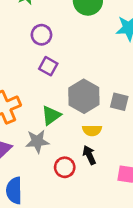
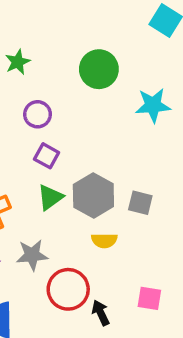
green triangle: (51, 115) -> (50, 197), moved
black arrow: (89, 155) -> (101, 313), moved
red circle: (65, 167) -> (68, 289), size x1.5

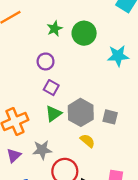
green star: (18, 62) -> (55, 29), moved
yellow semicircle: (104, 241) -> (87, 141), turned -140

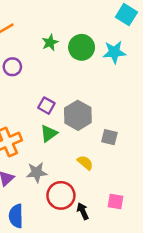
cyan star: (118, 56) -> (114, 52), moved
purple circle: (46, 61) -> (12, 67), moved
gray hexagon: (81, 112) -> (78, 115), moved

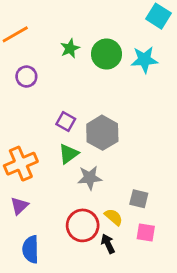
gray square: (109, 137) -> (139, 199), moved
yellow semicircle: (85, 163) -> (114, 217), moved
gray star: (37, 172) -> (90, 178), moved

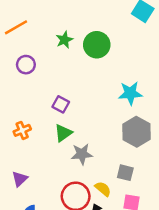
cyan star: (144, 60) -> (130, 93), moved
gray hexagon: (102, 133) -> (136, 132), moved
orange cross: (21, 164) -> (22, 130), moved, size x0.6

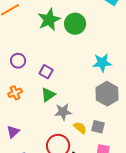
green star: (64, 40) -> (49, 20), size x1.6
purple circle: (26, 65) -> (18, 61), moved
yellow semicircle: (103, 189) -> (80, 128), moved

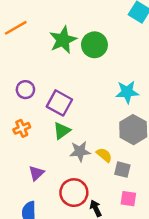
purple square: (46, 72) -> (59, 103), size x1.5
yellow semicircle: (80, 128) -> (104, 155), moved
purple triangle: (13, 132) -> (36, 173), moved

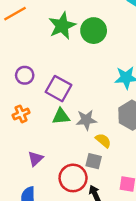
green triangle: (62, 131) -> (61, 116), turned 30
gray star: (80, 151) -> (86, 120), moved
gray square: (122, 170) -> (94, 161), moved

